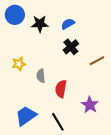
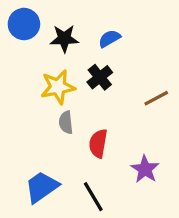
black cross: (71, 47) -> (100, 77), moved
yellow star: (19, 64) -> (58, 87), moved, size x1.5

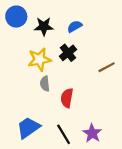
purple star: (145, 169) -> (92, 133), moved

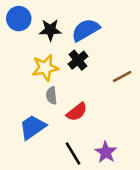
blue semicircle: (75, 26) -> (86, 30), size x1.6
red semicircle: (67, 98) -> (77, 112), turned -138
blue trapezoid: (28, 128) -> (33, 127), moved

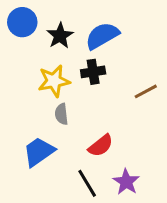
black star: (50, 30) -> (60, 36), turned -30
black cross: (78, 60) -> (93, 72), turned 30
red semicircle: (77, 112) -> (101, 146), moved

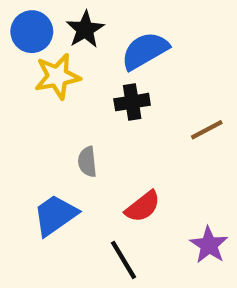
black star: (60, 36) -> (85, 29), moved
yellow star: (54, 81) -> (57, 76), moved
purple star: (126, 182) -> (209, 245), moved

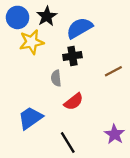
gray semicircle: (87, 162) -> (56, 78), moved
red semicircle: (143, 207) -> (74, 102), moved

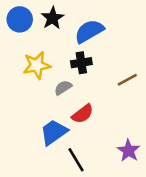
yellow star: (32, 42) -> (37, 65), moved
gray semicircle: (56, 78) -> (63, 88), turned 63
blue trapezoid: (30, 118) -> (54, 132), moved

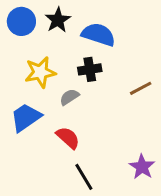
blue semicircle: (89, 31) -> (98, 35), turned 48
red semicircle: (83, 114) -> (68, 138), moved, turned -100
blue trapezoid: (54, 132) -> (26, 117), moved

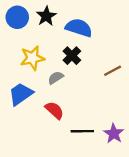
black cross: (90, 69) -> (72, 56), turned -36
black line: (84, 177) -> (82, 131), moved, turned -60

